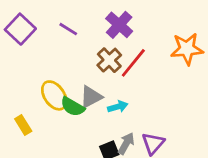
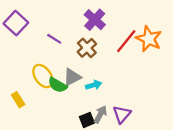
purple line: (68, 29) -> (54, 39), moved
orange star: (187, 49) -> (149, 39), turned 30
red line: (133, 63) -> (126, 41), moved

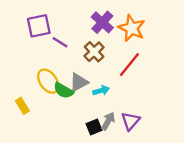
purple square: (16, 23) -> (39, 26), moved, turned 35
orange star: (149, 39) -> (132, 28), moved
red line: (126, 41) -> (129, 65), moved

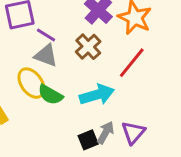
gray triangle: (79, 82) -> (46, 55), moved, turned 48
cyan arrow: (101, 91) -> (97, 95), size x1.6

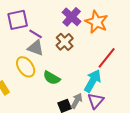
red line: (132, 63) -> (107, 58), moved
green semicircle: (50, 95) -> (52, 78), moved
cyan arrow: (97, 95) -> (93, 81), moved, turned -45

